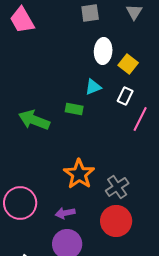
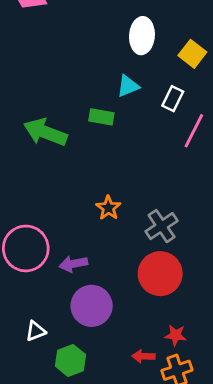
yellow square: (128, 64) -> (192, 54), moved
orange star: (79, 174) -> (108, 208), size x0.6
purple arrow: (65, 213) -> (73, 264), moved

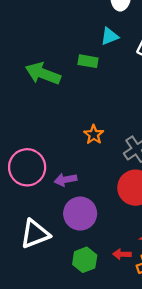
white triangle: (36, 331) -> (35, 234), size x1.8
green hexagon: (71, 360) -> (85, 260), moved

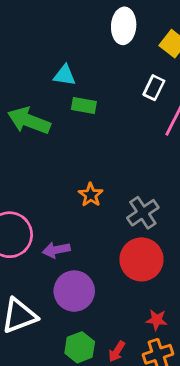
cyan triangle: (109, 36) -> (65, 75), moved, turned 30
red arrow: (122, 254) -> (117, 351), moved, turned -60

